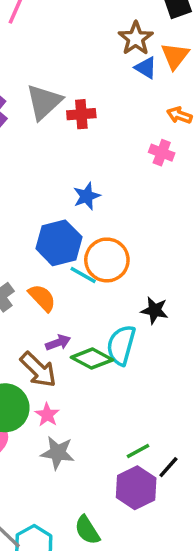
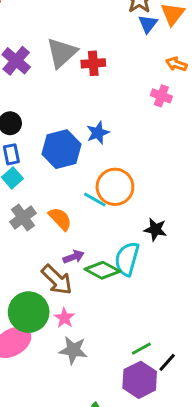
blue triangle: (146, 68) -> (148, 24), turned 36
blue hexagon: (59, 243) -> (61, 149), moved

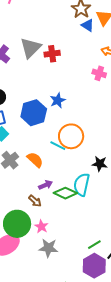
blue triangle: (148, 24) -> (88, 25), turned -32
brown arrow: (57, 280) -> (35, 201), size x0.6

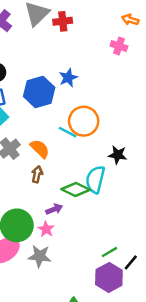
purple arrow: (45, 185) -> (54, 209), moved
brown arrow: (35, 201) -> (37, 174), moved, turned -120
gray star: (48, 248) -> (40, 256), moved

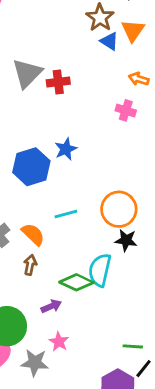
orange circle: (84, 121) -> (119, 209), moved
cyan line: (68, 132) -> (66, 214), turned -42
pink star: (46, 229) -> (59, 342), moved
green line: (109, 252) -> (133, 346), moved, turned 35

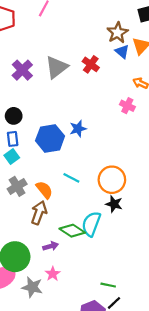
red cross: (58, 82) -> (91, 64), moved, turned 35
cyan line: (66, 214) -> (71, 178), turned 35
brown arrow: (30, 265) -> (39, 213), size x1.5

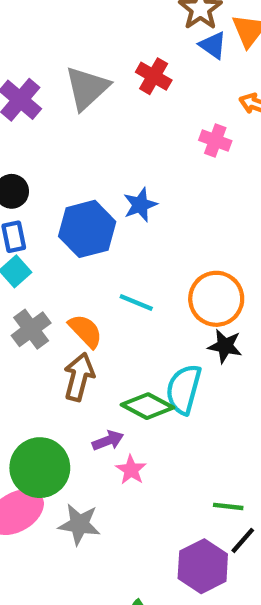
pink cross: (127, 106) -> (215, 140), moved
pink star: (53, 274) -> (131, 470), moved

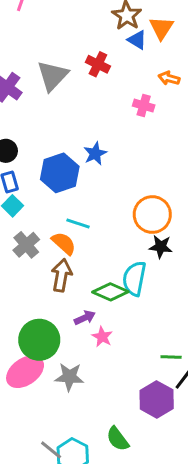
cyan line: (136, 303) -> (78, 224), moved

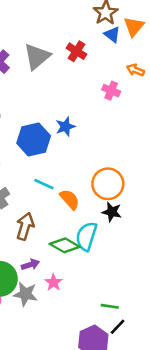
orange semicircle: (64, 243) -> (70, 199), moved
purple arrow: (85, 318) -> (30, 265), moved
gray star: (69, 377) -> (25, 294), moved

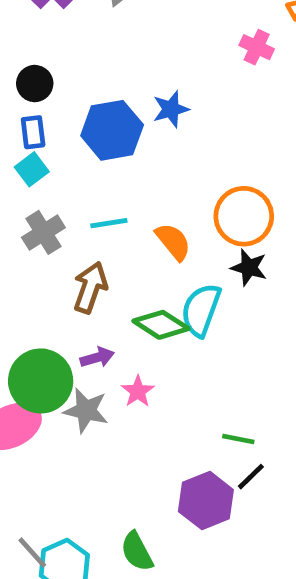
cyan line: (44, 184) -> (109, 223), moved, turned -36

